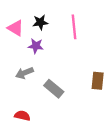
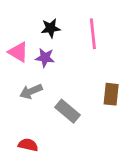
pink triangle: (16, 28) -> (18, 52), moved
brown rectangle: (98, 81) -> (111, 94), moved

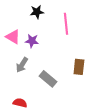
black star: (51, 28) -> (37, 12), moved
gray arrow: (31, 91) -> (22, 65), turned -35

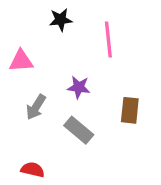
pink triangle: (13, 37) -> (21, 61), turned -35
purple star: (32, 41) -> (79, 87), moved

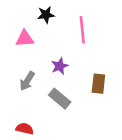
pink triangle: (21, 61) -> (25, 38), moved
purple star: (79, 87) -> (60, 66), turned -30

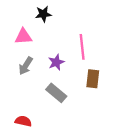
pink line: (82, 30) -> (82, 47), moved
gray arrow: (27, 81) -> (26, 66), moved

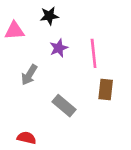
pink triangle: (23, 36) -> (14, 31), moved
purple star: (56, 62) -> (59, 48), moved

